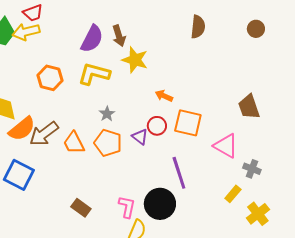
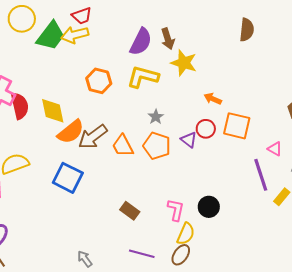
pink triangle: (226, 146) -> (275, 149), size x0.6
purple line: (179, 173) -> (261, 175), moved
black circle: (160, 204) -> (209, 207), size x0.7

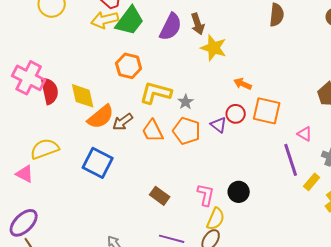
green trapezoid: (51, 36) -> (130, 21), moved
yellow L-shape: (143, 77) -> (156, 93), moved
brown arrow: (93, 137) -> (123, 122), size x0.7

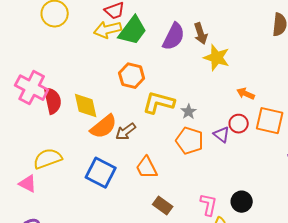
orange trapezoid: (153, 131) -> (147, 168), moved

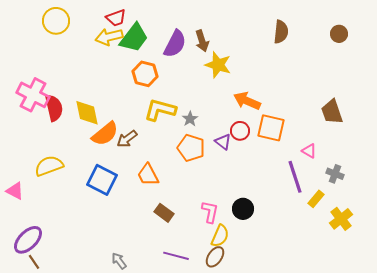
orange hexagon: (132, 76) -> (145, 74), moved
orange arrow: (246, 94) -> (247, 101), size x1.5
pink triangle: (28, 184) -> (15, 191), moved

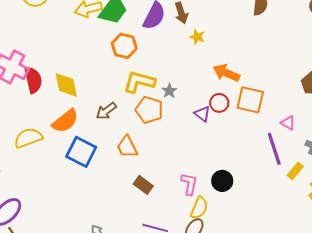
yellow star: (218, 65) -> (197, 37), size x0.6
orange semicircle: (105, 134) -> (65, 121), moved
orange pentagon: (191, 148) -> (149, 110), moved

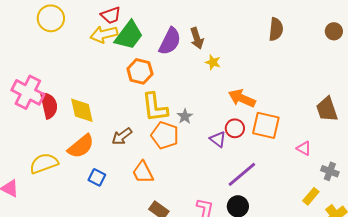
yellow L-shape: (139, 82) -> (155, 107), turned -112
purple line: (274, 149) -> (242, 174), moved, turned 68
blue square: (81, 152) -> (97, 177), size x0.6

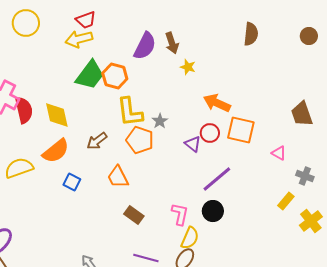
green trapezoid: (129, 35) -> (90, 75), moved

